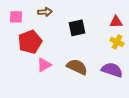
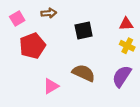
pink square: (16, 17) -> (17, 19), turned -32
pink triangle: (44, 65) -> (51, 86), moved
purple semicircle: (112, 70) -> (122, 76), turned -75

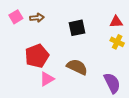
brown arrow: (49, 13) -> (37, 18), moved
red pentagon: (32, 46) -> (37, 56), moved
purple semicircle: (122, 76) -> (112, 83), moved, turned 120

